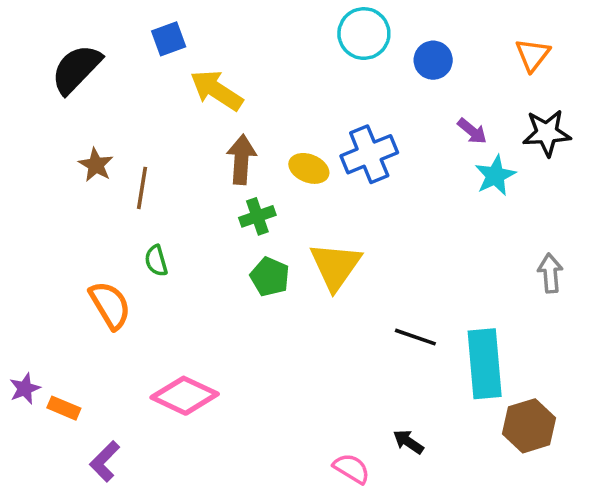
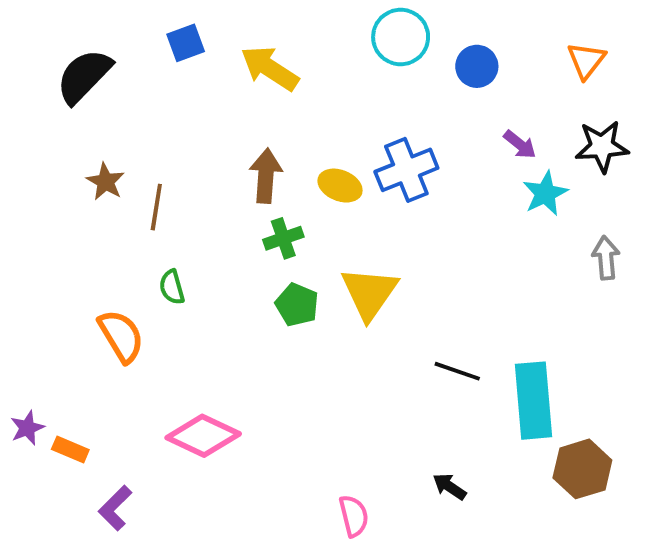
yellow arrow: (217, 90) -> (270, 68), moved
gray arrow: (550, 273) -> (606, 258), moved
pink semicircle: (351, 468) -> (354, 516), moved, turned 45

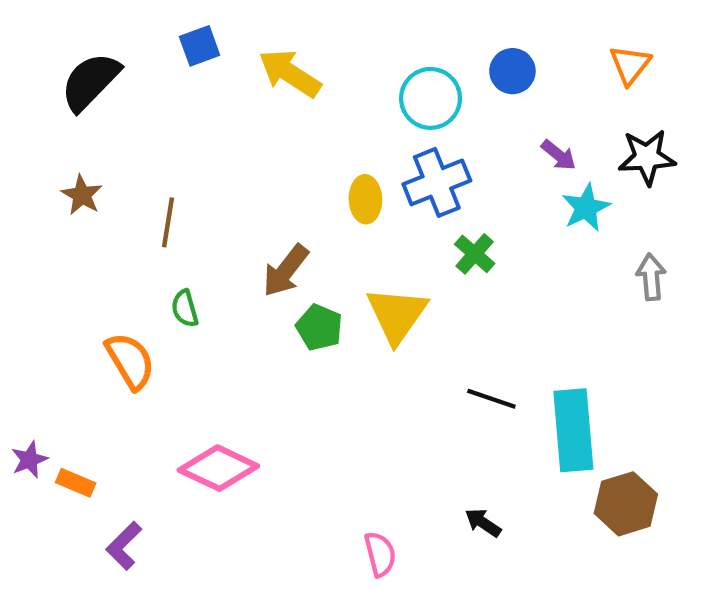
cyan circle: (401, 37) -> (431, 98), moved
brown arrow: (266, 176) -> (286, 271), moved, turned -146
brown star: (105, 182) -> (82, 195), moved
yellow ellipse: (340, 186) -> (365, 199), turned 66
green cross: (283, 238) -> (475, 254), moved, turned -30

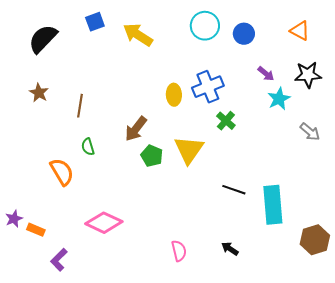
orange triangle: (630, 65) -> (300, 31), turned -40
cyan circle: (431, 98) -> (205, 26), moved
gray arrow: (651, 277) -> (310, 132), turned 135
brown hexagon: (626, 504) -> (315, 240), moved
pink semicircle: (380, 554) -> (179, 251), moved

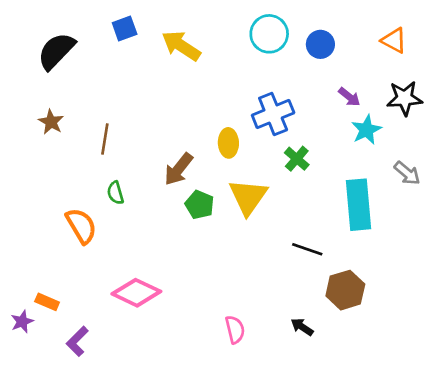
yellow ellipse: (174, 95) -> (228, 143), moved
cyan rectangle: (273, 205) -> (358, 205), moved
purple star: (14, 219) -> (22, 322), moved
brown hexagon: (315, 240) -> (345, 290), moved

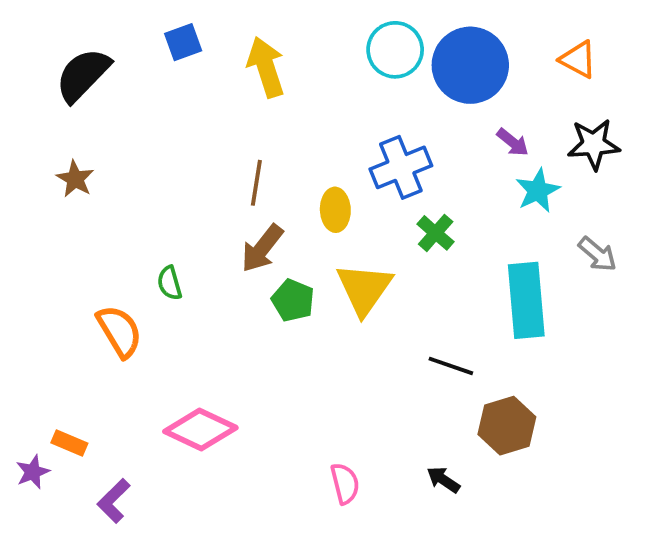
blue circle: (320, 44) -> (470, 65), size x1.8
yellow arrow: (181, 46) -> (266, 67), turned 39
brown line: (105, 139) -> (256, 183), moved

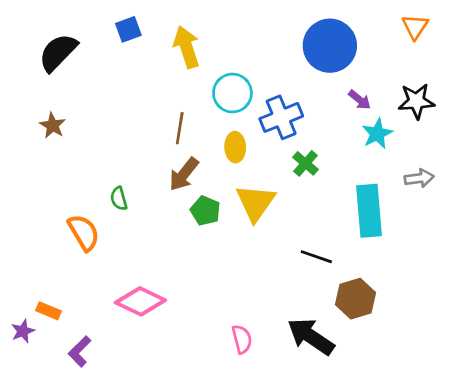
cyan circle: (395, 50) -> (232, 93), moved
orange triangle: (578, 59) -> (415, 27), moved, turned 36
gray arrow: (597, 254) -> (419, 178), turned -48
black arrow: (443, 480) -> (311, 337), size x2.0

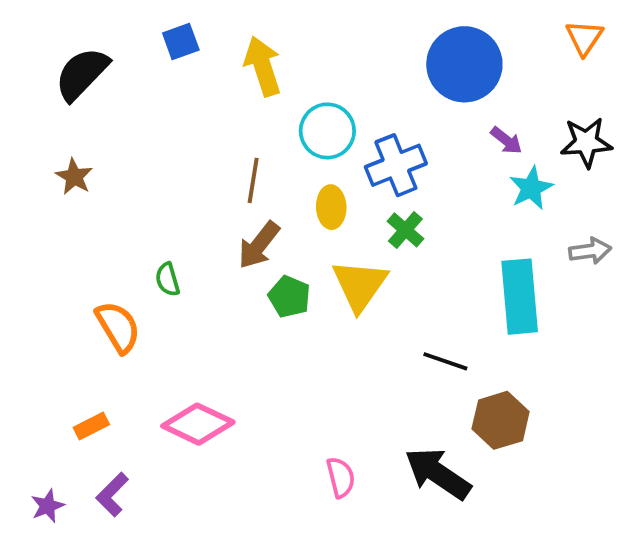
green cross: (305, 163) -> (405, 230), moved
orange rectangle: (48, 311) -> (91, 426), moved, turned -50
purple star: (23, 331) -> (48, 506), moved

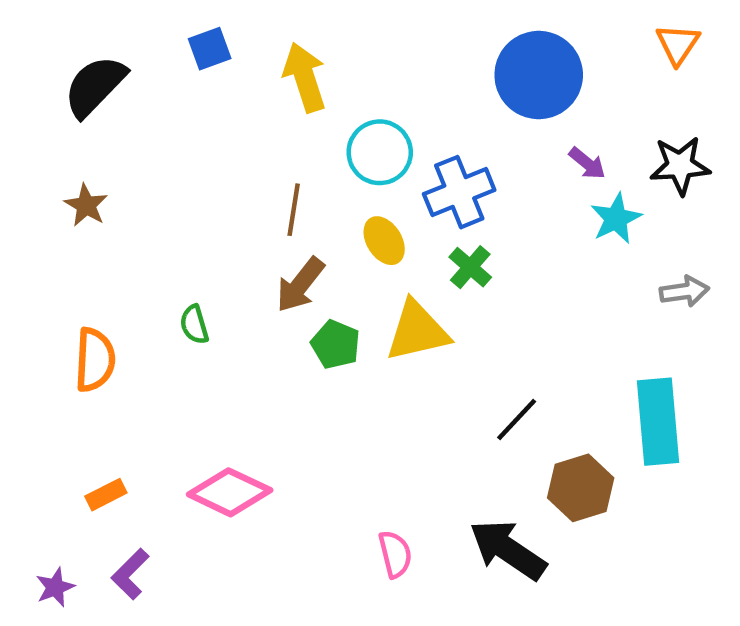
yellow ellipse: (331, 207) -> (384, 241), turned -30
yellow triangle: (360, 285) -> (417, 331), turned 42
cyan rectangle: (520, 297) -> (658, 422), moved
orange semicircle: (118, 327) -> (95, 360), moved, turned 34
black line: (445, 361) -> (517, 419), turned -66

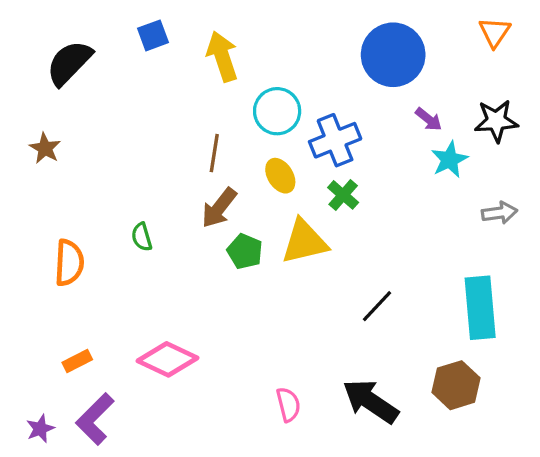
brown star: (86, 205) -> (45, 148), moved
brown hexagon: (581, 488) -> (456, 385), moved
purple L-shape: (130, 574) -> (95, 419), size x1.4

